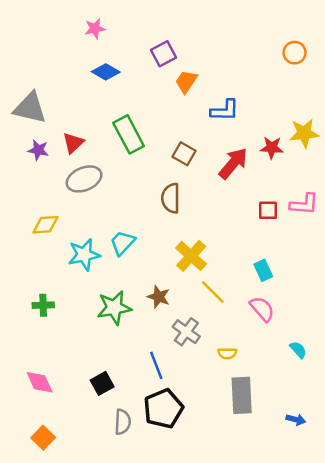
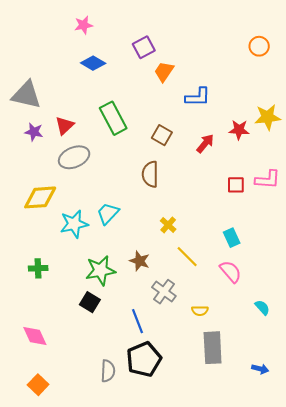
red arrow: (233, 163) -> (205, 144), size x0.7
yellow diamond: (46, 225) -> (40, 197), size x1.4
yellow cross: (191, 256) -> (168, 225), size x0.6
black square: (102, 383) -> (90, 302), moved, turned -30

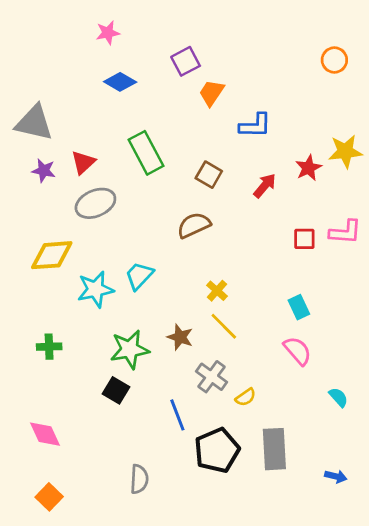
red star: (239, 130) -> (308, 168), turned -30
brown semicircle: (150, 174) -> (194, 225), turned 65
yellow line: (187, 257) -> (224, 326), moved
yellow semicircle: (200, 311) -> (246, 397), moved, turned -35
black pentagon: (144, 359) -> (217, 450), moved

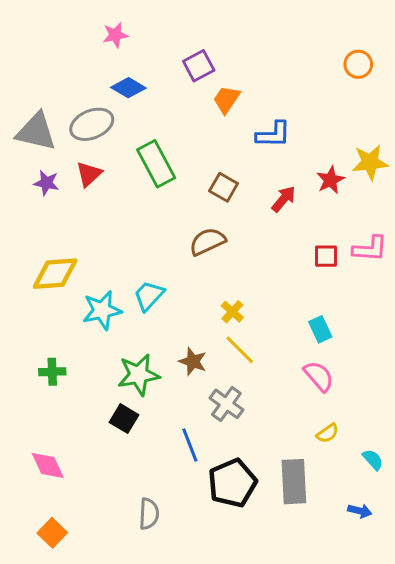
gray ellipse: (95, 203) -> (92, 124), moved
yellow semicircle: (246, 397) -> (328, 433), moved
cyan semicircle: (338, 397) -> (373, 460), moved

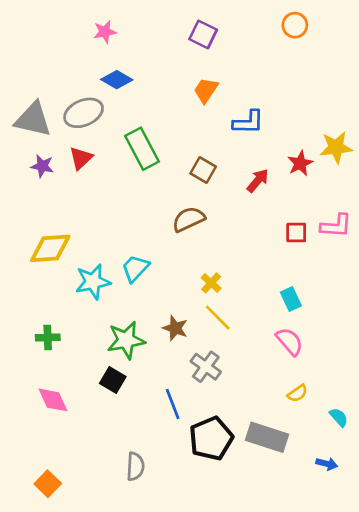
orange circle: (358, 64) -> (295, 25), moved
purple square: (199, 66) -> (203, 34), moved, turned -36
pink diamond: (48, 465) -> (53, 400), moved
gray rectangle: (294, 482) -> (267, 437), turned -69

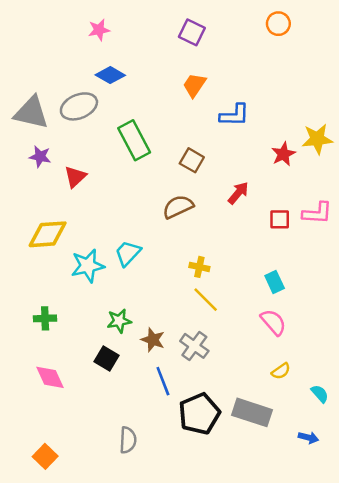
red triangle: (81, 158) -> (75, 177), moved
red arrow: (258, 181) -> (238, 193), moved
yellow cross: (211, 283) -> (199, 267), turned -30
brown star: (175, 328) -> (153, 340), moved
green star: (126, 340) -> (119, 321), size x0.7

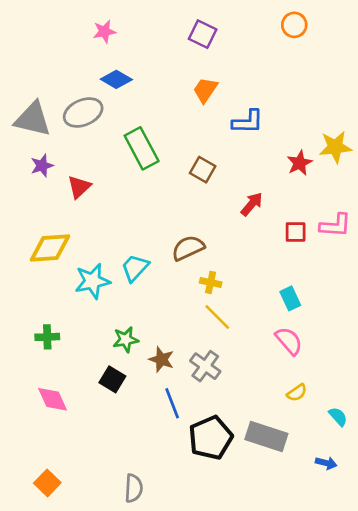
purple star: (40, 157) -> (42, 166), turned -30
brown semicircle: (178, 207) -> (188, 248), moved
gray semicircle: (128, 440) -> (134, 488), moved

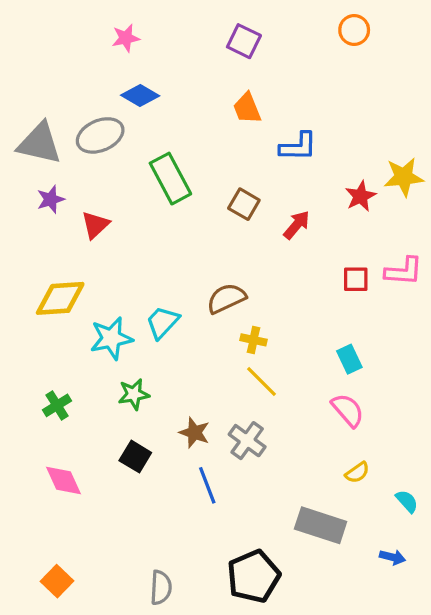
orange trapezoid: (205, 90) -> (247, 108), turned -56
red arrow: (252, 204) -> (297, 225), moved
green cross: (47, 337) -> (57, 405), turned -30
green star: (126, 340) -> (134, 394), moved
black pentagon: (211, 438) -> (254, 576), moved

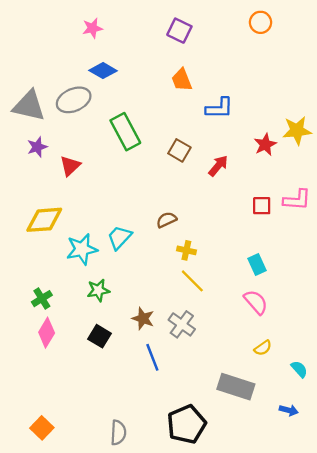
brown semicircle: (226, 298) -> (166, 220), size x0.7
pink diamond: (63, 480) -> (47, 333), moved, turned 56

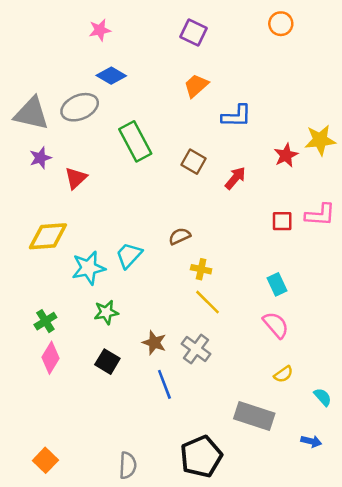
orange trapezoid: (182, 80) -> (196, 86), turned 70

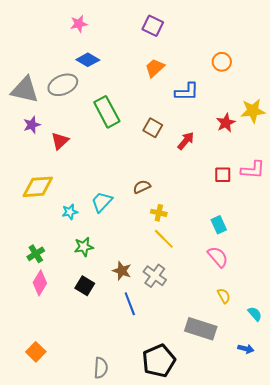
orange circle: (281, 24) -> (222, 62), moved
cyan star: (88, 268) -> (70, 212), size x0.6
yellow semicircle: (283, 374) -> (224, 296), turned -84
orange square: (45, 460) -> (36, 352), moved

